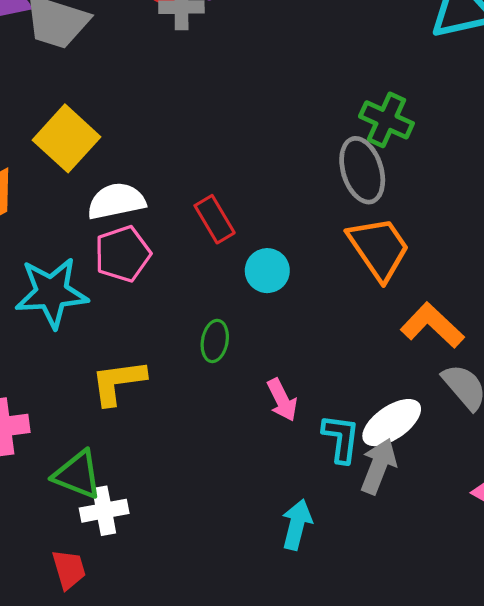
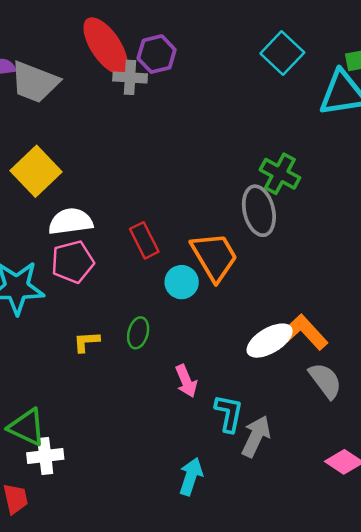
orange trapezoid: (379, 248) -> (214, 257), moved
yellow L-shape: (118, 382) -> (86, 342), moved, size x0.6
white ellipse: (392, 423) -> (270, 341), moved

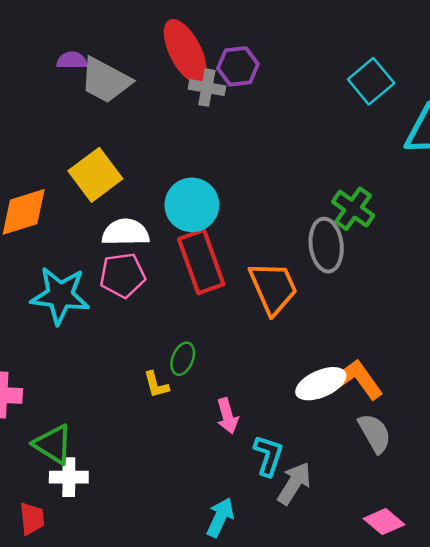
red rectangle: (144, 240) -> (201, 262), size x1.6
cyan circle: (182, 282) -> (192, 205), moved, size x1.5
yellow L-shape: (86, 342) -> (156, 385), moved, turned -108

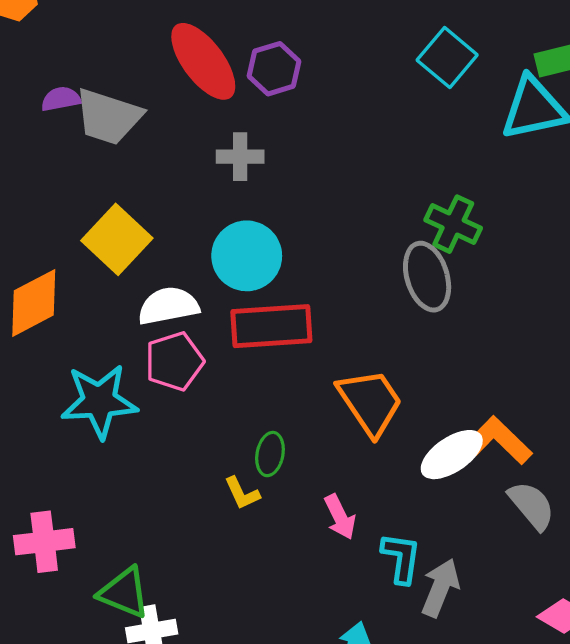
gray cross: (207, 88) -> (240, 157), moved
red rectangle: (201, 262) -> (271, 326), turned -64
orange trapezoid: (273, 288) -> (370, 402), moved

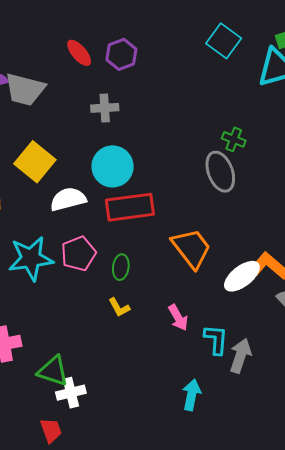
red ellipse: (203, 61) -> (79, 53), size x0.6
green cross: (453, 224) -> (234, 139), size x0.7
pink pentagon: (174, 361) -> (79, 254), moved
green ellipse: (270, 454) -> (121, 267), moved

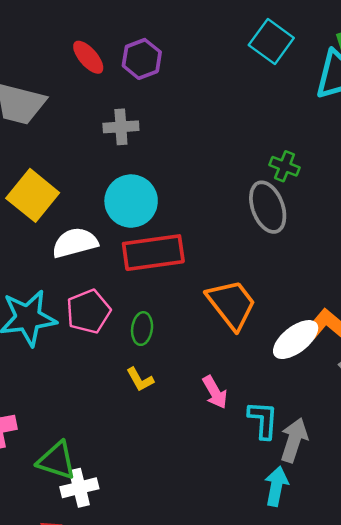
cyan arrow: (191, 395) -> (276, 486), moved

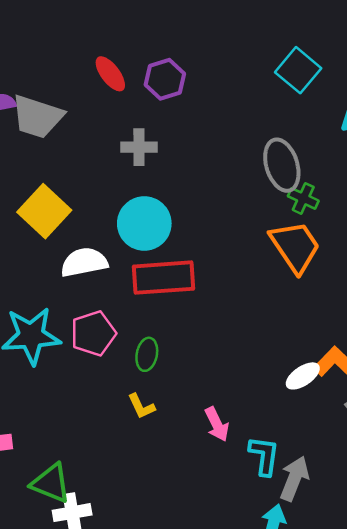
gray ellipse: (268, 207) -> (282, 165), moved
orange trapezoid: (232, 304) -> (295, 247), moved
white ellipse: (296, 340) -> (303, 376), size x0.7

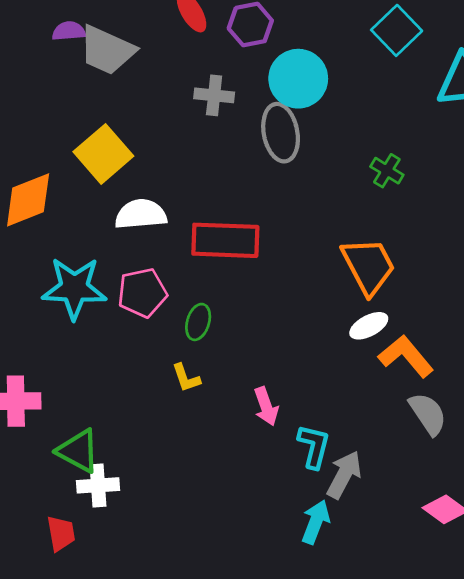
gray ellipse: (282, 165) -> (281, 133), moved
cyan circle: (144, 223) -> (298, 79), moved
orange trapezoid: (295, 247) -> (368, 266), moved
white ellipse: (303, 376) -> (369, 326), moved

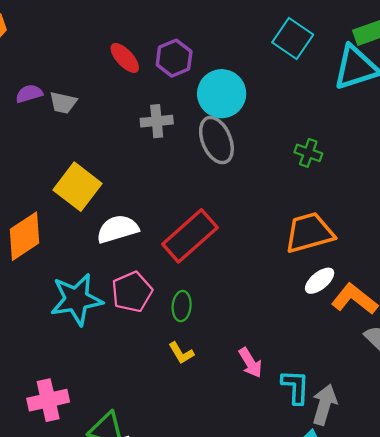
gray trapezoid: (107, 50) -> (63, 103), size x0.6
red rectangle: (225, 240) -> (190, 236), turned -32
orange trapezoid: (368, 266) -> (309, 233), turned -66

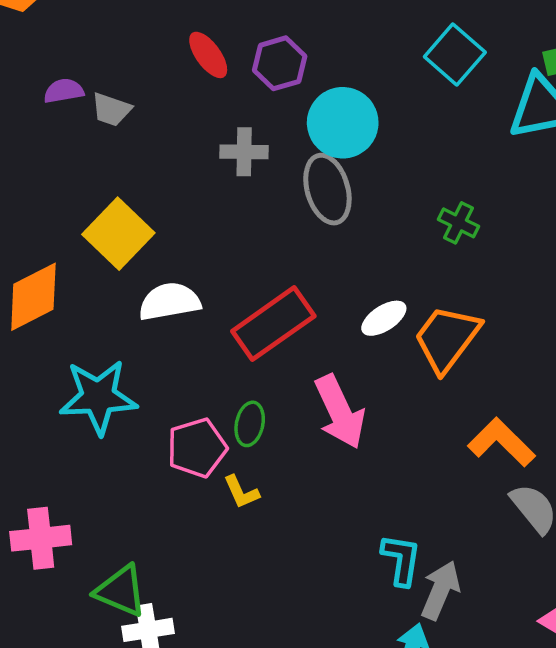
orange trapezoid: (309, 233) -> (447, 339), turned -44
white ellipse: (320, 281) -> (384, 318), moved
pink pentagon: (132, 292) -> (197, 448), moved
pink arrow: (250, 363) -> (340, 412), moved, size x1.6

